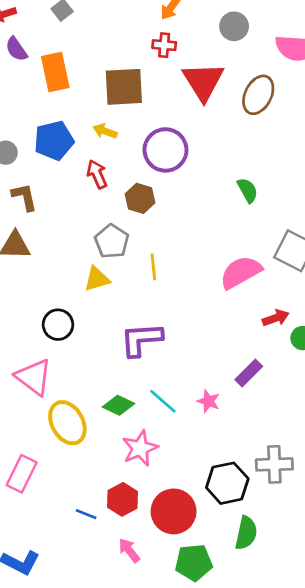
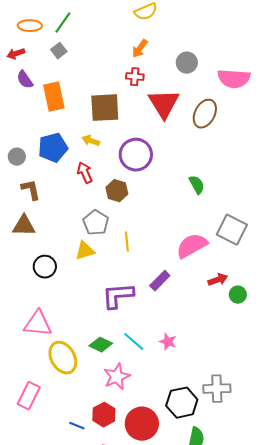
black circle: (58, 325) -> (45, 267), moved
purple rectangle: (249, 373) -> (160, 281), moved
pink triangle: (34, 377) -> (38, 324), turned -32

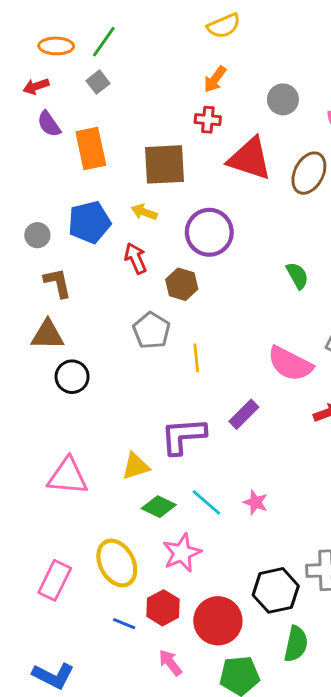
red triangle: (164, 104) -> (250, 159), turned -40
pink semicircle: (192, 246) -> (290, 364), turned -124
yellow triangle: (85, 251) -> (136, 466), moved
black circle: (45, 267) -> (72, 377), moved
yellow ellipse: (63, 358) -> (117, 563), moved

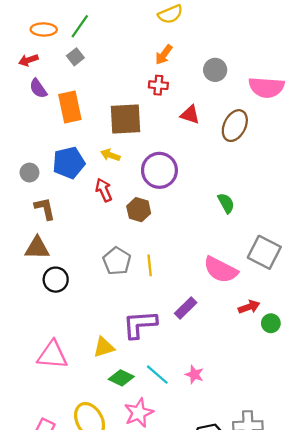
red triangle: (250, 159) -> (190, 115), size x0.6
gray pentagon: (151, 330) -> (117, 261), moved

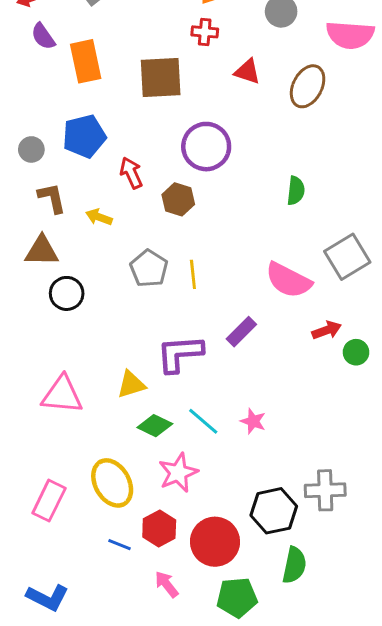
yellow arrow: (110, 155) -> (99, 217), moved
green semicircle: (226, 203) -> (296, 191), turned 35
gray square: (264, 252) -> (347, 257), turned 32

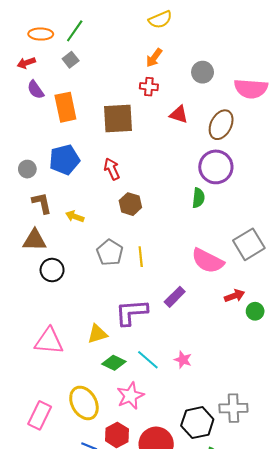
purple circle: (206, 147) -> (216, 167), moved
red arrow: (131, 173) -> (112, 169), moved
green semicircle: (296, 191) -> (198, 198), moved

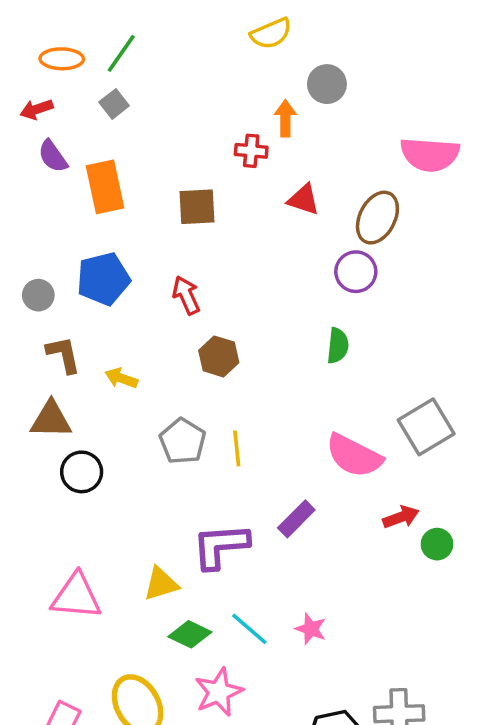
orange arrow: (154, 58) -> (285, 118), moved, turned 144
gray circle: (203, 72) -> (327, 84), moved
brown square: (118, 119) -> (197, 207), size x0.7
purple circle: (216, 167) -> (356, 272), moved, size x0.7

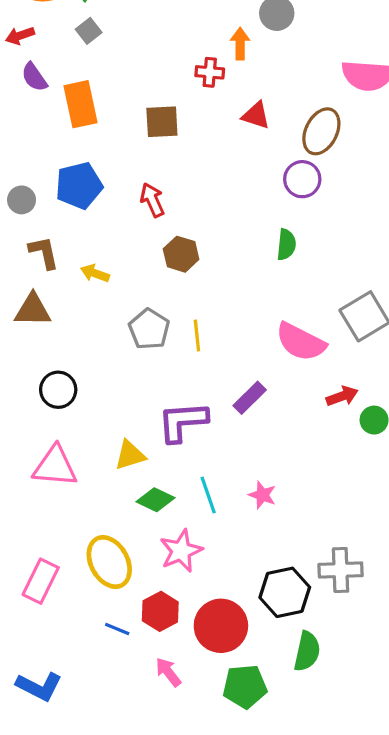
black circle: (82, 472) -> (58, 390), moved
cyan line: (249, 629) -> (208, 495), turned 30

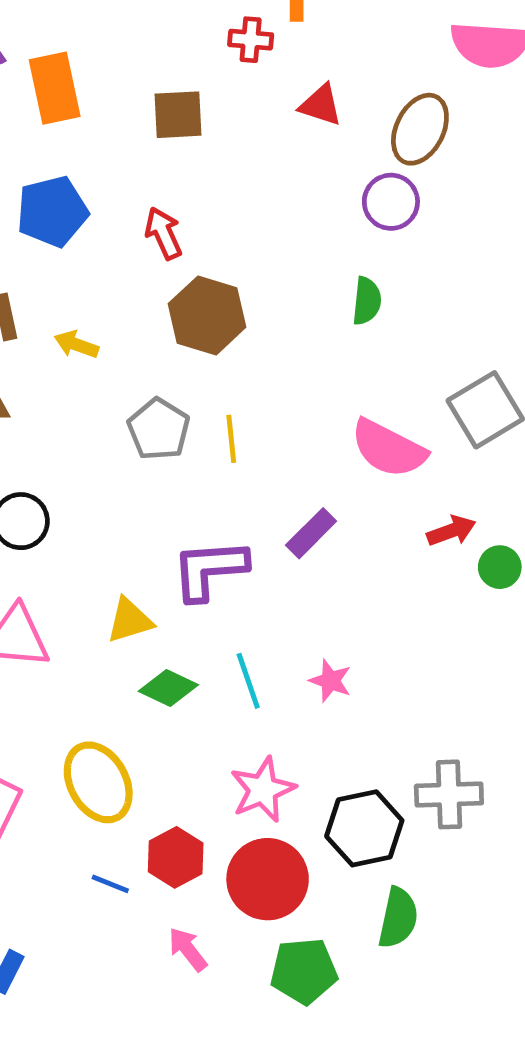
brown hexagon: (181, 254) -> (207, 315), size x1.4
pink star: (181, 551) -> (263, 790), moved

